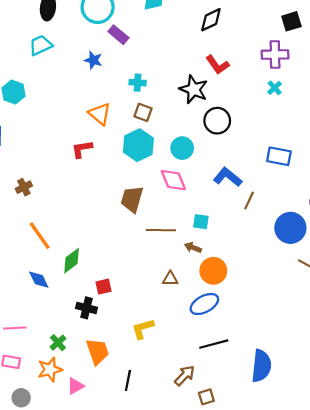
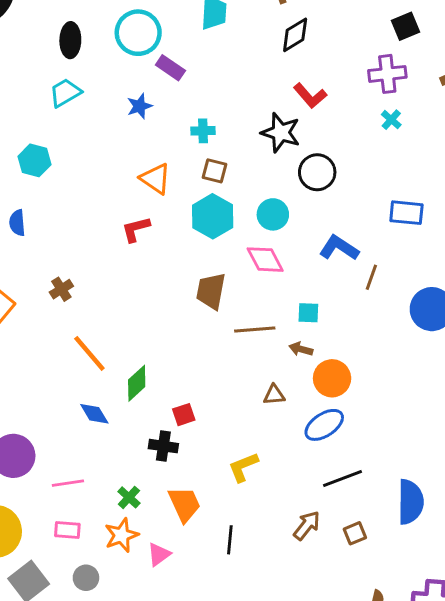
blue star: (93, 60) -> (139, 106), turned -30
brown square: (206, 397) -> (355, 533), moved

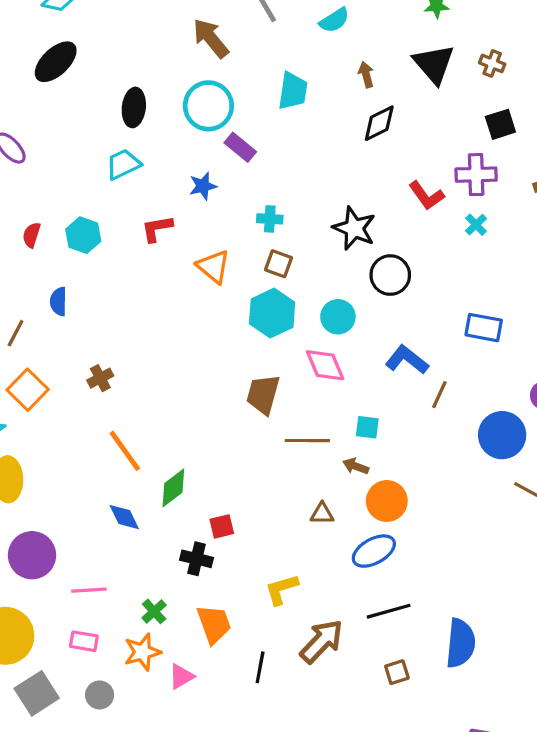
red L-shape: (310, 96) -> (426, 196), moved
red L-shape: (136, 229) -> (157, 229), moved
brown arrow: (307, 525) -> (322, 641), moved, size x1.4

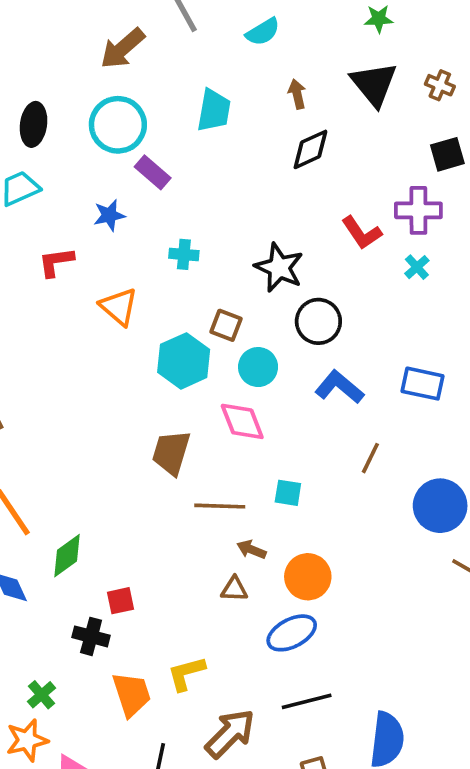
brown arrow: (211, 38) -> (123, 48), turned -93
brown square: (278, 264) -> (226, 325), moved
blue L-shape: (407, 360) -> (339, 387), moved
brown arrow: (356, 466) -> (251, 550), moved
orange trapezoid: (214, 624) -> (132, 694), moved

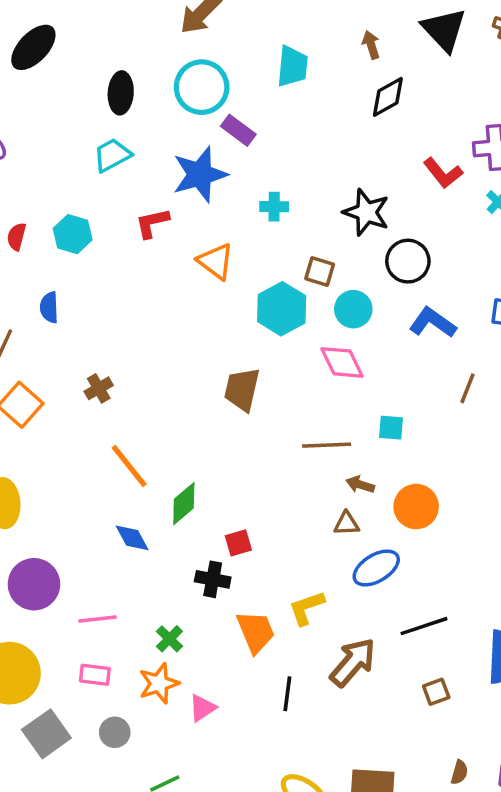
blue star: (109, 215) -> (200, 174), size x1.8
brown trapezoid: (171, 453) -> (242, 389), moved
blue ellipse: (292, 633) -> (376, 568), moved

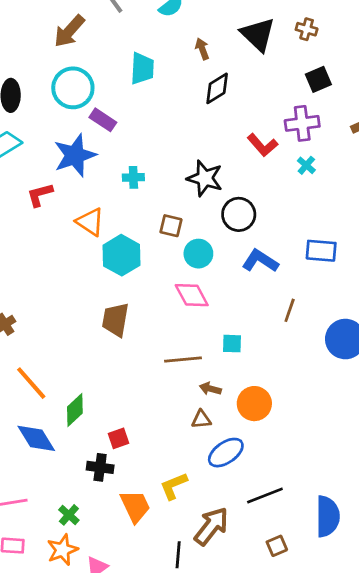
cyan hexagon: (282, 309) -> (122, 255), moved
blue diamond: (132, 538) -> (36, 438), size x1.4
black line: (287, 694) -> (178, 555), moved

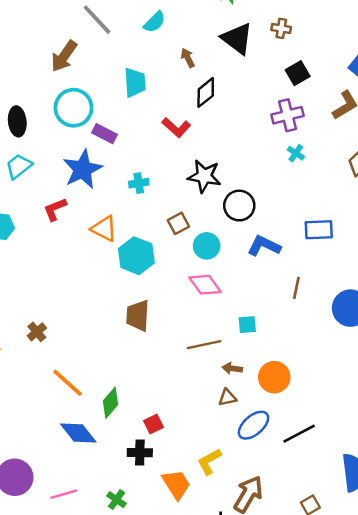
red L-shape: (262, 145) -> (176, 127), moved
brown square: (171, 226) -> (178, 223), turned -35
black line: (265, 496) -> (299, 434), moved

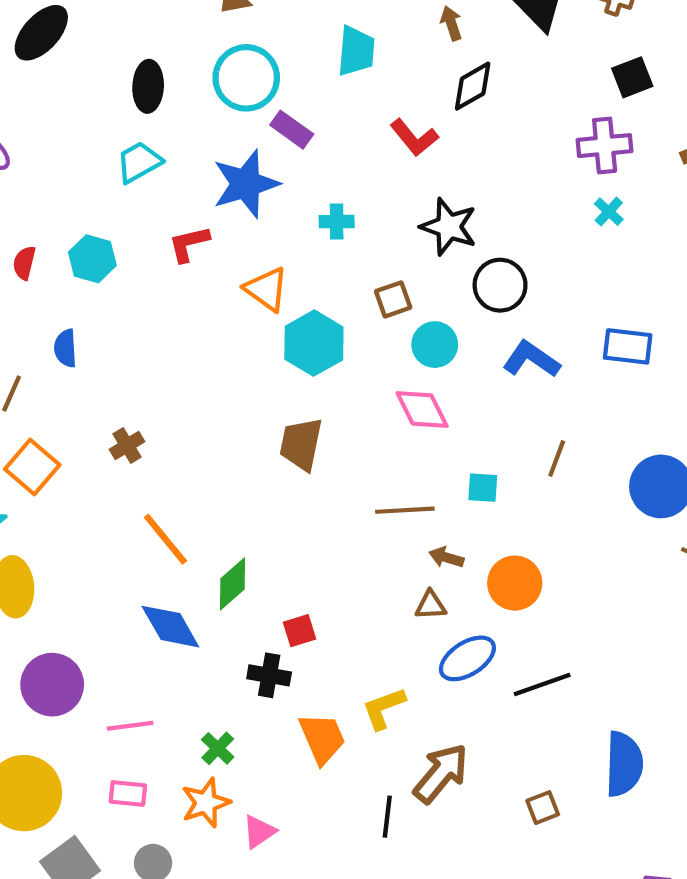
brown line: (296, 288) -> (557, 458), moved

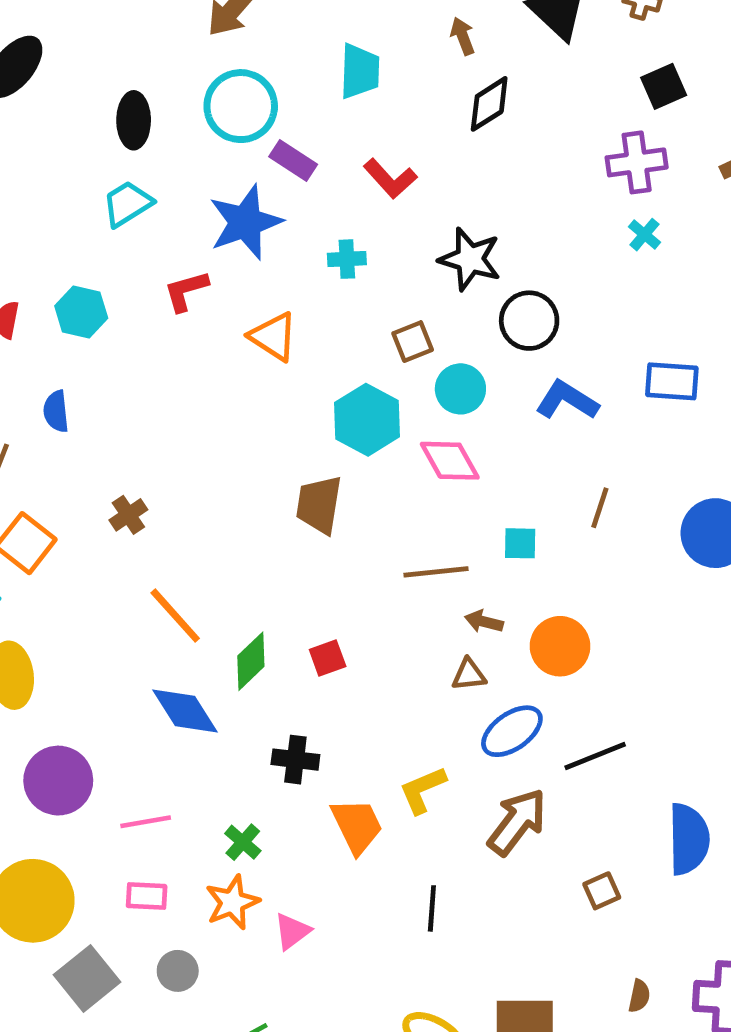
red L-shape: (414, 137) -> (390, 179), moved
cyan hexagon: (314, 343) -> (367, 420), moved
red square: (300, 631) -> (328, 658), moved
brown arrow: (441, 773) -> (517, 822), moved

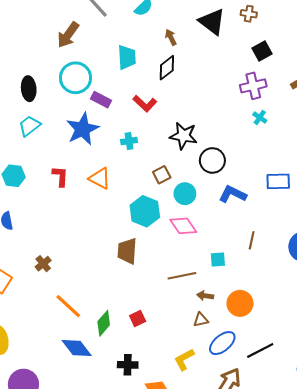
black diamond: (489, 104) -> (167, 68), moved
red L-shape: (186, 291) -> (60, 176), moved, turned 115
yellow L-shape: (423, 790) -> (184, 359), moved

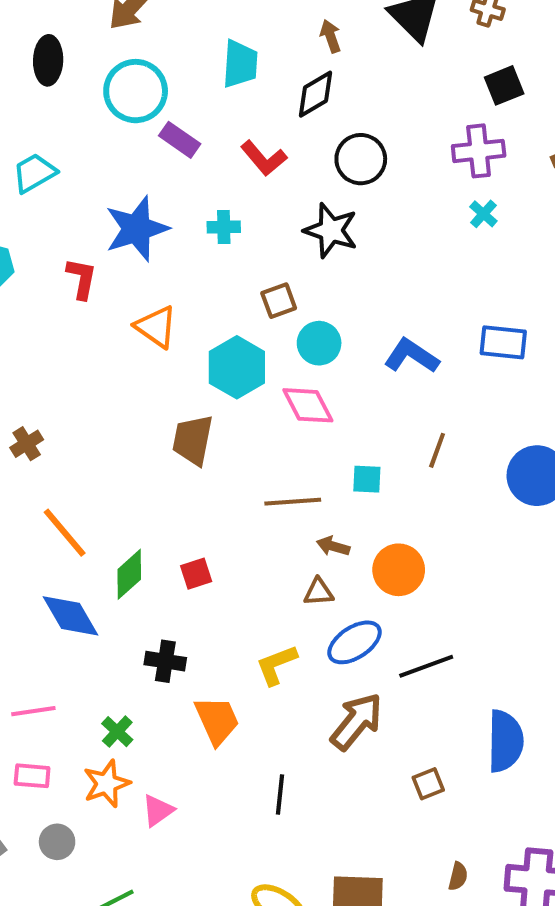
black ellipse: (29, 89) -> (48, 60), moved
blue star: (83, 129) -> (137, 229), moved
black circle: (212, 160) -> (361, 159), moved
orange triangle: (100, 178) -> (156, 327), moved

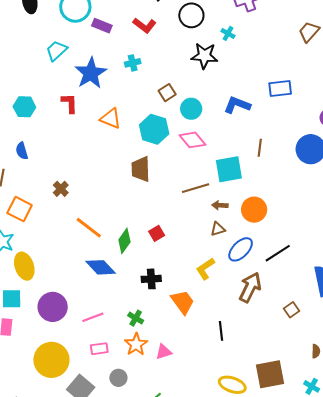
cyan trapezoid: (34, 173) -> (56, 51), moved
cyan cross: (483, 214) -> (228, 33), moved
black star: (331, 230) -> (204, 56), moved
cyan square: (367, 479) -> (229, 169), size x1.8
pink triangle: (158, 811) -> (164, 352), turned 30

